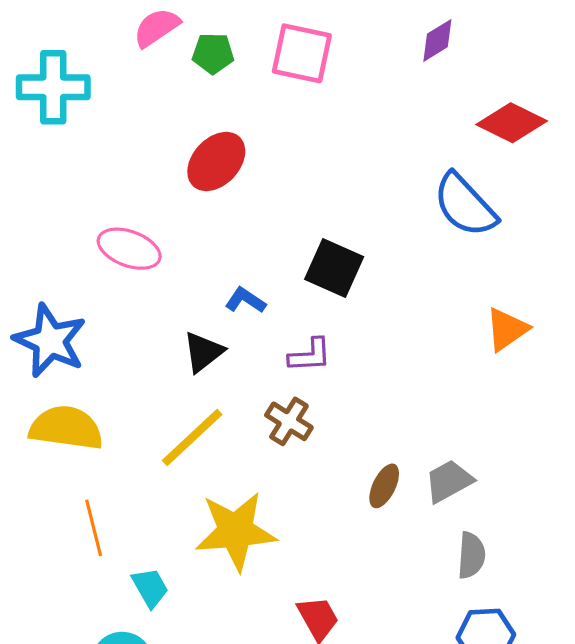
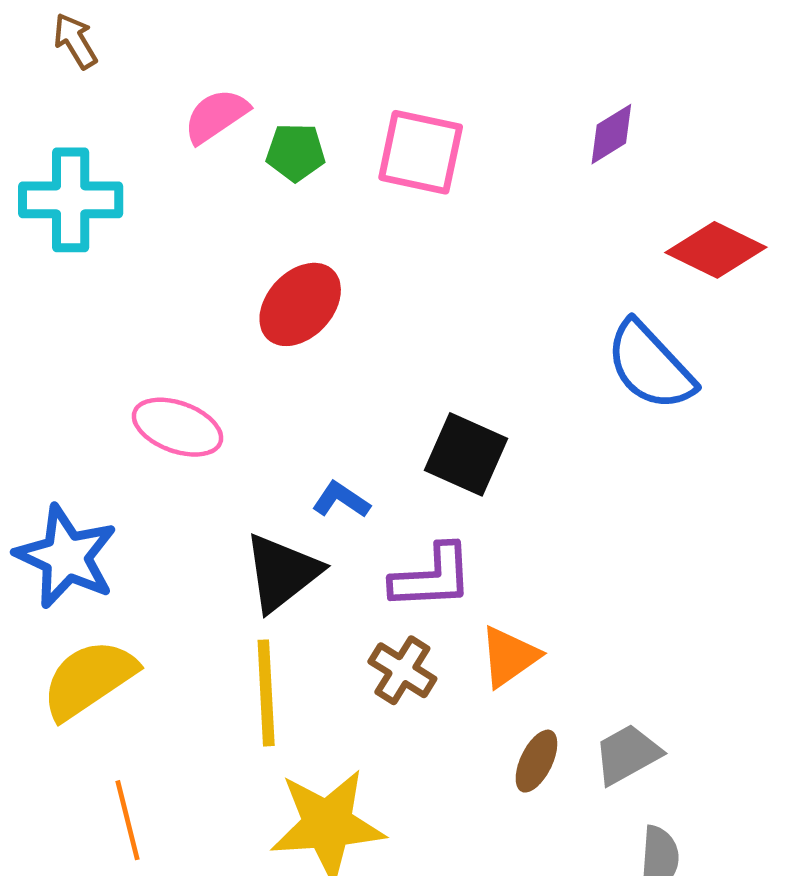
orange triangle: (507, 329) -> (509, 657), moved
black triangle: (203, 352) -> (282, 573), size x1.4
purple L-shape: (310, 355) -> (432, 577), size x1.4
yellow semicircle: (66, 428) -> (89, 679), turned -42
yellow line: (192, 438) -> (266, 693), turned -50

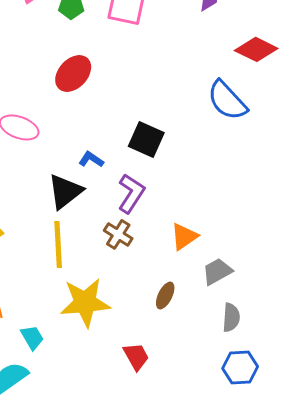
purple L-shape: (432, 577) -> (131, 193), turned -54
orange triangle: (509, 657) -> (184, 236), moved
brown ellipse: (536, 761) -> (165, 295), moved

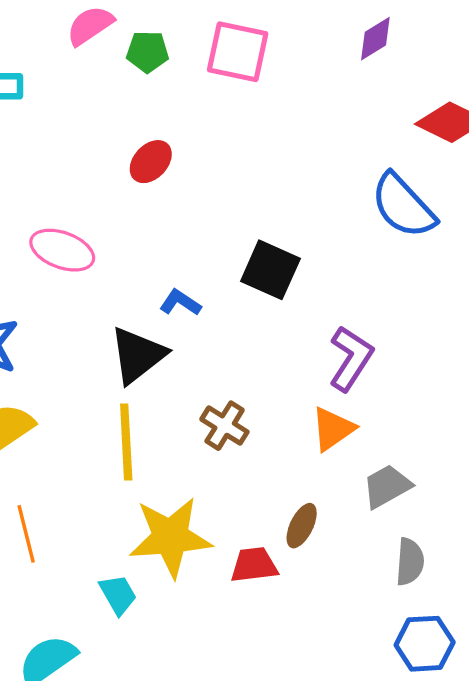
red ellipse: (73, 73) -> (151, 162), size x0.7
purple L-shape: (131, 193) -> (351, 358), moved
cyan trapezoid: (32, 337) -> (118, 594), moved
red trapezoid: (136, 356) -> (254, 565), moved, turned -68

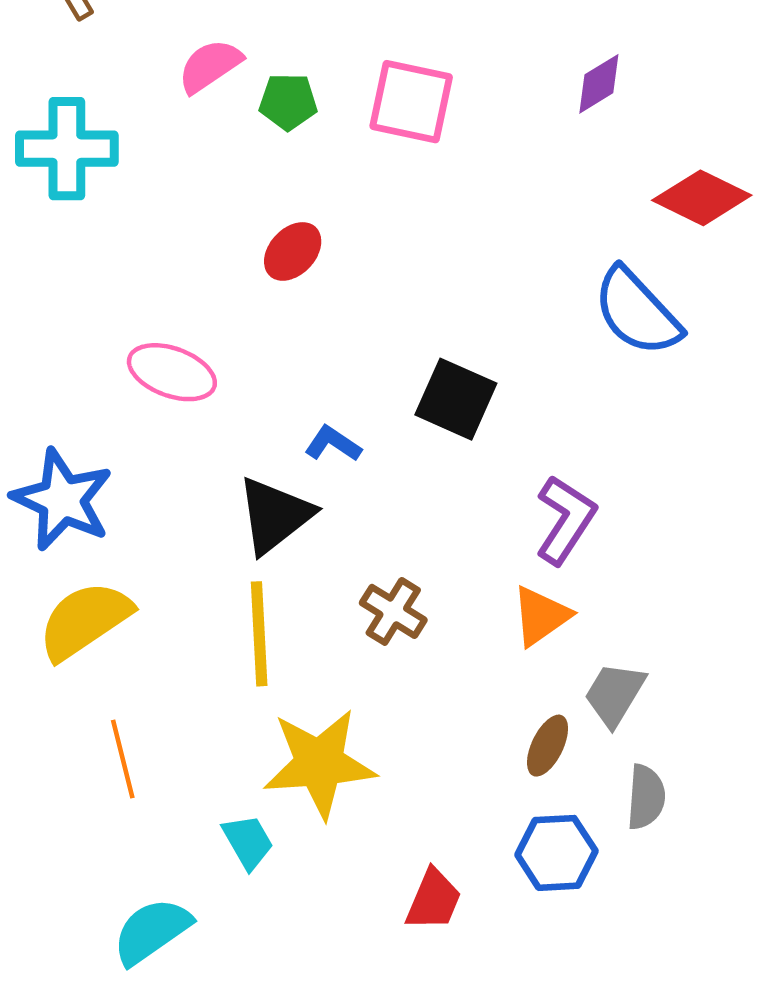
gray trapezoid: (387, 486) -> (615, 694), turned -30
brown ellipse: (302, 526) -> (548, 746), moved
red trapezoid: (254, 565) -> (433, 900), moved, turned 120
blue hexagon: (425, 644) -> (556, 853), moved

